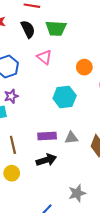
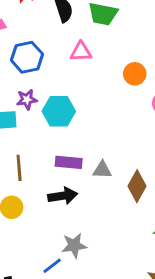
pink triangle: (44, 57) -> (81, 52), turned -49
cyan hexagon: (65, 97) -> (59, 111), moved
gray star: (77, 193) -> (74, 245), moved

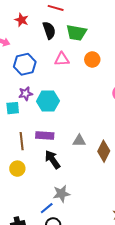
orange circle: (135, 74) -> (92, 59), moved
purple rectangle: (69, 162) -> (45, 136), moved
black arrow: (63, 196) -> (52, 160), turned -114

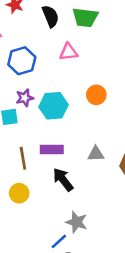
orange circle: (92, 59) -> (96, 95), moved
gray star: (61, 194) -> (77, 222), turned 30

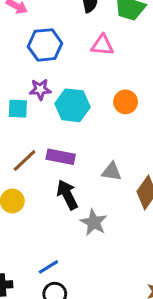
brown line: (23, 158) -> (25, 160), turned 45
gray star: (77, 222) -> (94, 222), moved

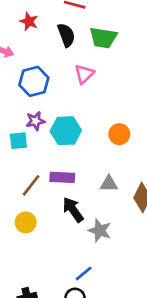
pink triangle: (102, 45) -> (84, 74), turned -40
orange circle: (126, 102) -> (119, 134), moved
blue line: (48, 267) -> (84, 273), moved

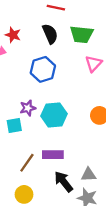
red star: (29, 21) -> (13, 35), moved
pink triangle: (84, 74) -> (94, 64), moved
blue hexagon: (34, 81) -> (43, 69), moved
gray triangle: (109, 184) -> (89, 175), moved

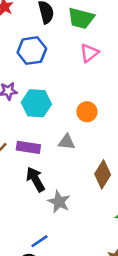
gray triangle: (89, 175) -> (67, 142), moved

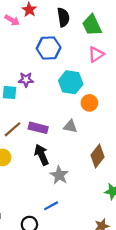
green trapezoid: (81, 18) -> (92, 25), turned 45
cyan hexagon: (36, 103) -> (71, 82), moved
blue line: (39, 241) -> (51, 206), moved

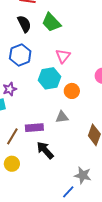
pink triangle: (96, 54) -> (63, 56), moved
gray star: (59, 175) -> (83, 175), moved

